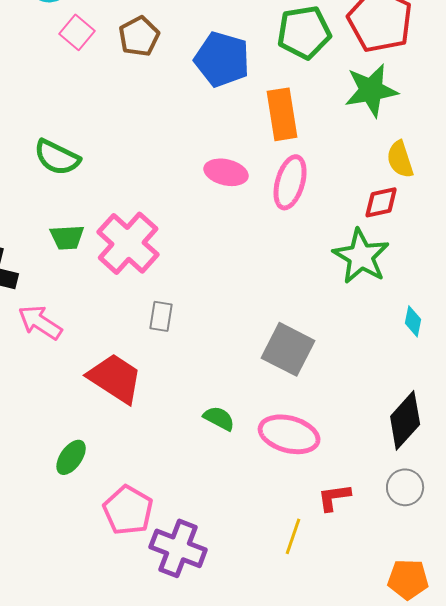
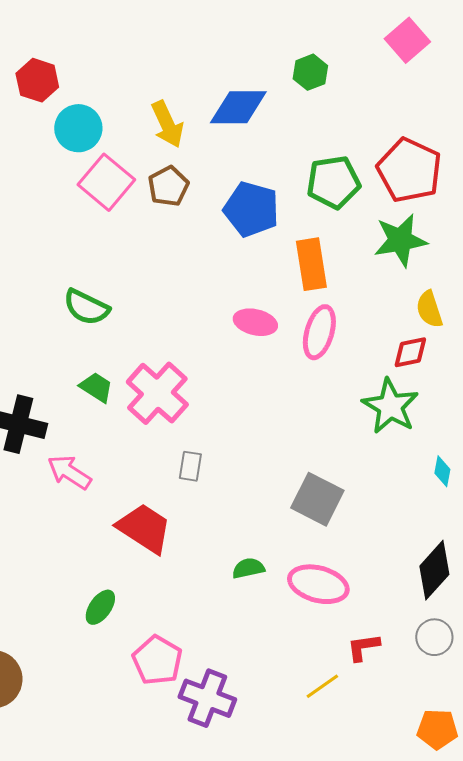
pink square: (77, 32) -> (106, 182), size x1.6
green trapezoid: (67, 237) -> (96, 387), turned -144
green semicircle: (219, 418) -> (248, 568), turned -40
yellow line: (293, 536) -> (322, 686), turned 36

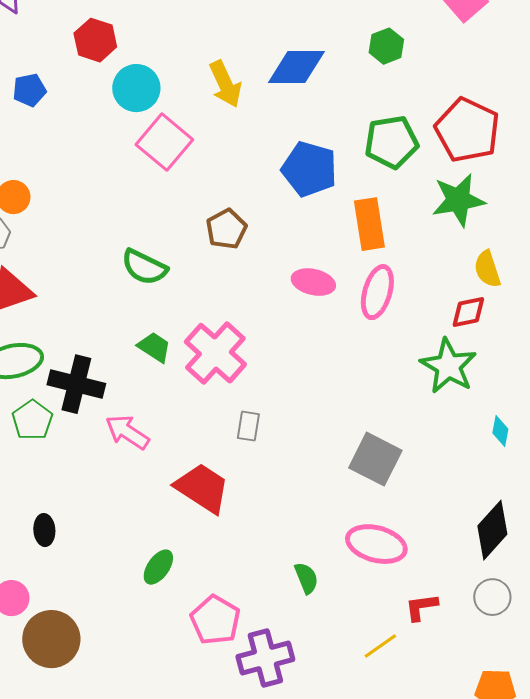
green hexagon: (310, 72) -> (386, 46), moved
brown pentagon: (168, 186) -> (226, 229), moved
green semicircle: (248, 568) -> (306, 578), moved, turned 80
purple cross: (207, 698) -> (265, 658), turned -36

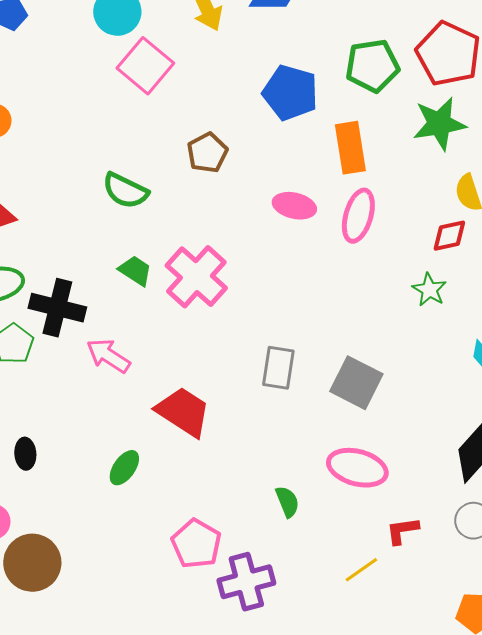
green star: (448, 366) -> (429, 290), size x0.6
gray rectangle: (248, 426) -> (278, 368), moved, size x1.4
green ellipse: (158, 567) -> (124, 468), moved

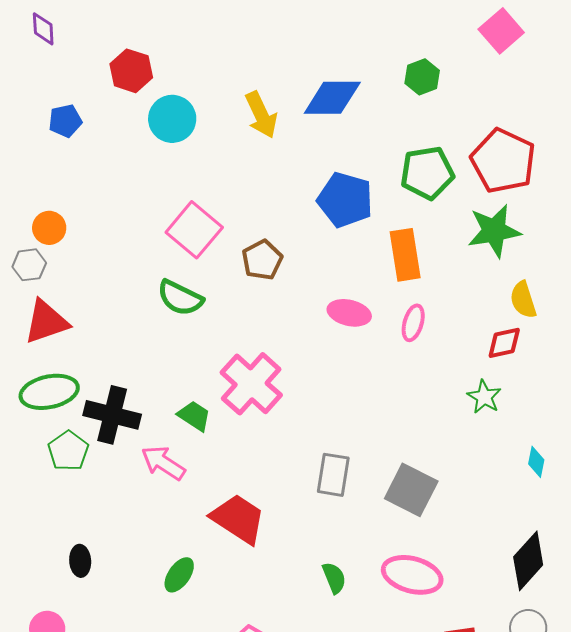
pink square: (145, 66) -> (194, 230), moved
pink ellipse: (358, 216) -> (413, 323), size x0.7
green trapezoid: (135, 271) -> (194, 416), moved
green semicircle: (287, 502) -> (334, 578), moved

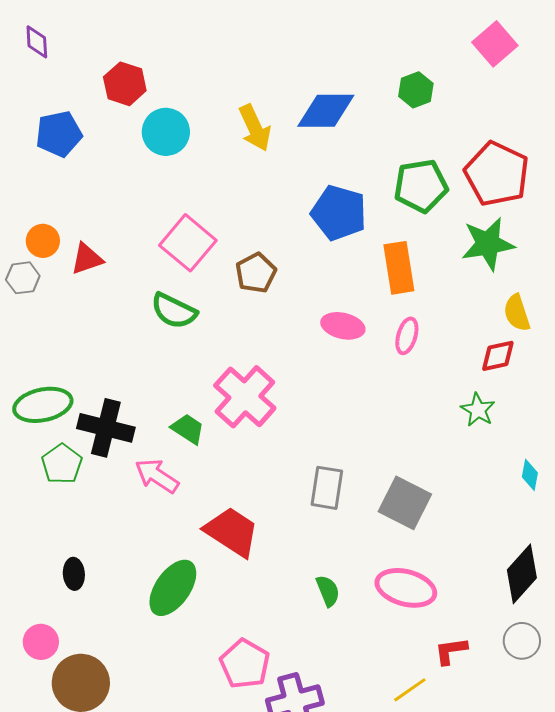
blue pentagon: (65, 121) -> (59, 134), size x1.4
red triangle: (46, 322) -> (87, 259), moved, size x0.7
green ellipse: (179, 575) -> (173, 588), size x1.6

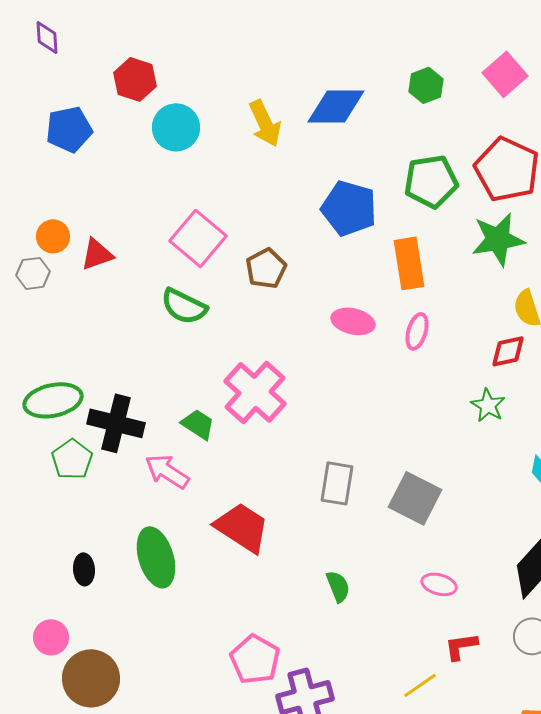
pink square: (495, 44) -> (505, 74), moved
green ellipse: (173, 588) -> (156, 557), moved, turned -52
pink ellipse: (406, 588) -> (439, 584), moved, size x0.6

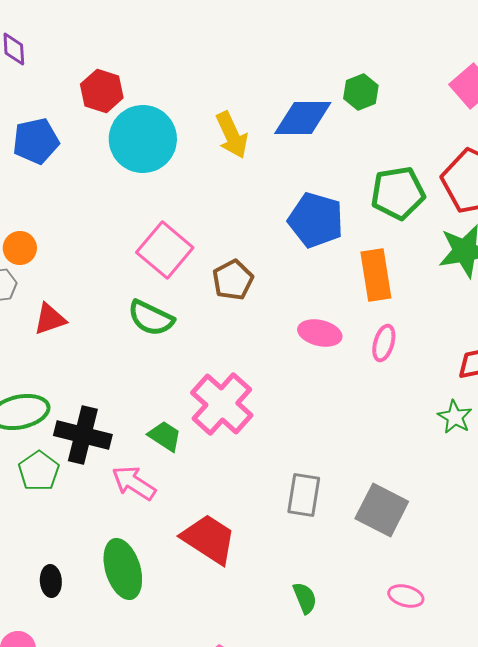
green hexagon: (426, 85) -> (361, 92), moved
cyan circle: (176, 127) -> (143, 139), size x1.4
red triangle: (97, 254) -> (50, 319), moved

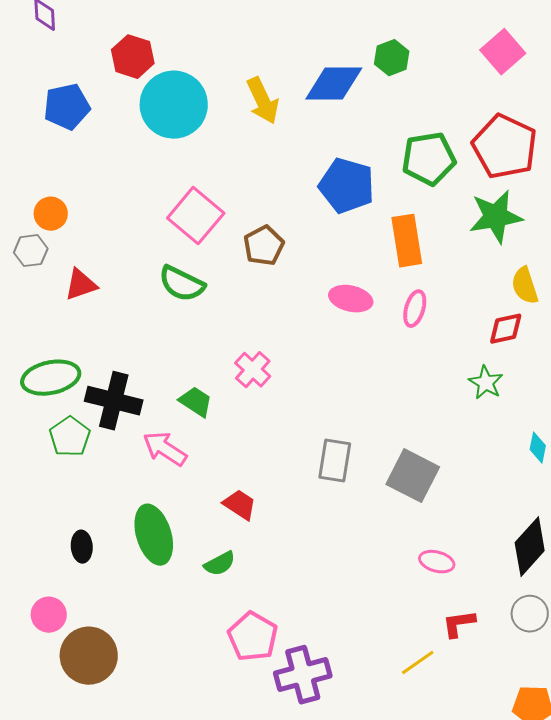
pink cross: (222, 404) -> (253, 370), size x0.6
red trapezoid: (209, 539) -> (240, 505), size x0.6
green semicircle: (305, 598) -> (220, 564), moved, turned 84

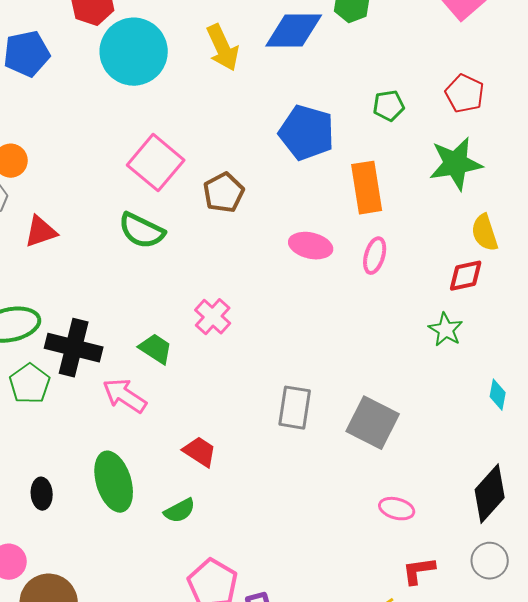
red pentagon: (505, 147) -> (465, 94), size x0.6
green pentagon: (429, 159) -> (389, 106), size x0.6

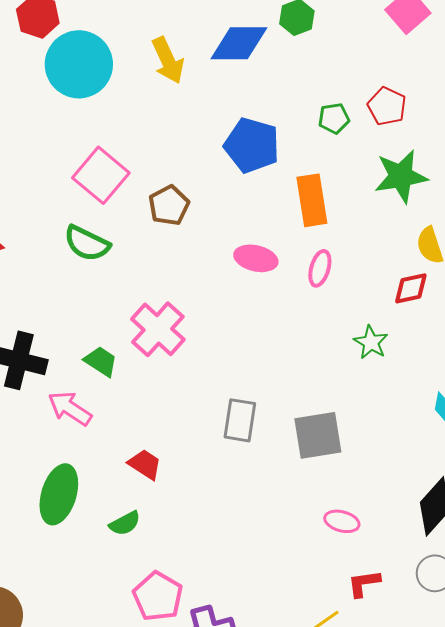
red pentagon: (465, 94) -> (387, 106), moved
pink cross: (213, 317) -> (158, 329), size x1.5
green star: (446, 330) -> (371, 342), moved
gray square: (373, 423) -> (318, 435), turned -36
green ellipse: (114, 482) -> (59, 494), turned 34

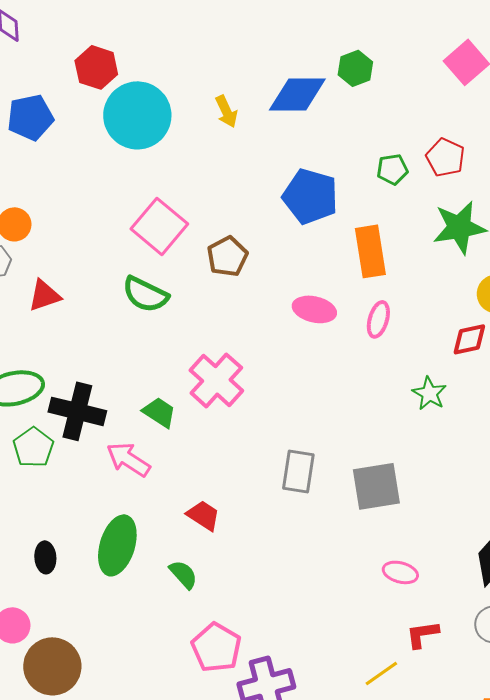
yellow arrow: (168, 60) -> (226, 111), size x0.7
green semicircle: (125, 523) -> (183, 574), turned -104

